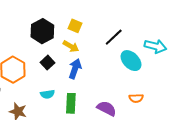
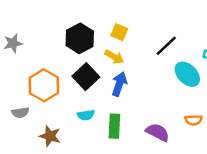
black square: (47, 63) -> (86, 77), size x1.5

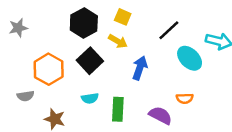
blue arrow: (119, 84) -> (140, 68), moved
orange semicircle: (193, 120) -> (185, 98), moved

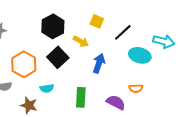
yellow square: (123, 17) -> (97, 21), moved
cyan ellipse: (190, 58) -> (140, 55), turned -30
cyan semicircle: (90, 98) -> (47, 88), moved

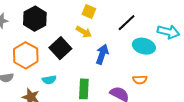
yellow square: (97, 21) -> (89, 11), moved
black hexagon: (53, 26) -> (35, 19), moved

